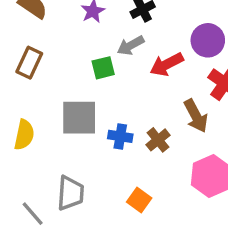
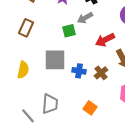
red arrow: (167, 64) -> (105, 40), moved

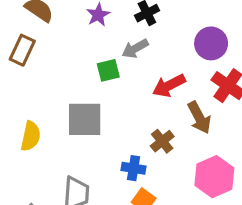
brown rectangle: (26, 28) -> (22, 50), moved
blue cross: (79, 71) -> (133, 168), moved

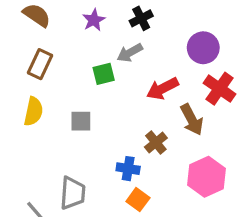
brown rectangle: (22, 50) -> (40, 64), moved
gray square: (85, 119) -> (81, 121), size x0.6
yellow semicircle: (31, 136) -> (33, 111), moved

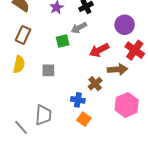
brown arrow: (192, 120) -> (117, 69), turned -66

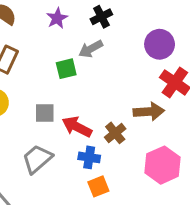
red arrow: (99, 50) -> (77, 127), moved, turned 54
gray trapezoid: (43, 115) -> (37, 159), moved, turned -135
orange square: (84, 119) -> (98, 186), turned 32

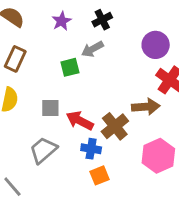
brown cross: (115, 133) -> (115, 126), size x1.4

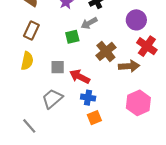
brown cross: (115, 126) -> (106, 51), moved

